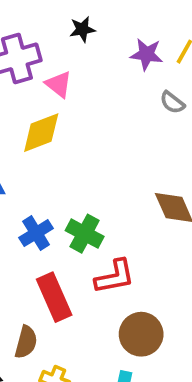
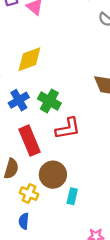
yellow diamond: (41, 133) -> (29, 59), moved
brown circle: (141, 334) -> (53, 175), moved

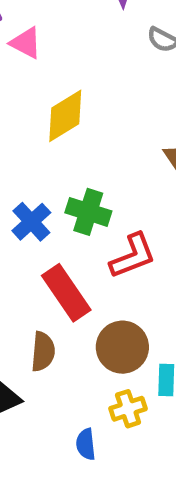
yellow diamond: (29, 59) -> (65, 116), moved
yellow cross: (29, 194) -> (128, 409), moved, turned -30

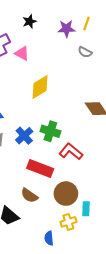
red L-shape: (133, 256) -> (71, 152), turned -120
red rectangle: (66, 293) -> (40, 168), turned -35
brown semicircle: (43, 352) -> (29, 195), turned 120

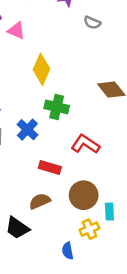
yellow diamond: (40, 87) -> (42, 69), turned -30
green cross: (50, 131) -> (57, 107), moved
red rectangle: (40, 168) -> (50, 167), size x0.7
brown semicircle: (29, 195) -> (40, 201), turned 126

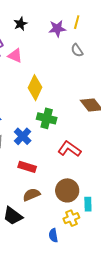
gray semicircle: (92, 23) -> (77, 50), turned 32
red rectangle: (50, 167) -> (27, 167), moved

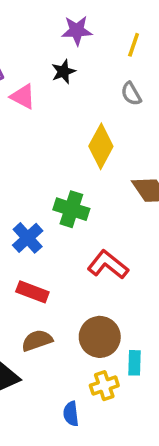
black star: (20, 24) -> (63, 72), moved
purple star: (57, 29) -> (77, 31), moved
yellow diamond: (35, 88) -> (101, 146), moved

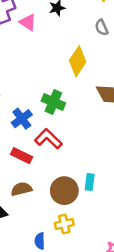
red L-shape: (108, 265) -> (48, 139), moved
cyan rectangle: (134, 363) -> (90, 182), moved

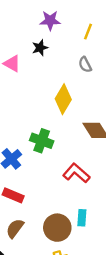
red L-shape: (48, 139) -> (76, 173), moved
brown semicircle: (21, 189) -> (15, 228), turned -36

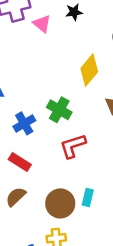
red L-shape: (76, 173) -> (73, 146), moved, turned -68

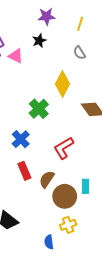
green cross: (59, 110) -> (39, 109), moved, turned 30
red rectangle: (20, 162) -> (24, 171), turned 48
brown semicircle: (16, 197) -> (47, 179), moved

